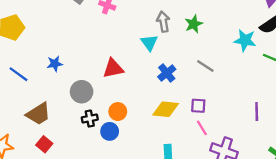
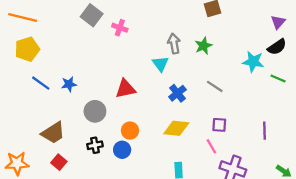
blue line: (19, 74) -> (41, 83), moved
purple square: (198, 106) -> (219, 125), moved
black cross: (90, 119) -> (95, 145), moved

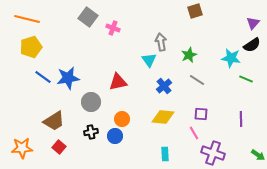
green star: (203, 46) -> (189, 55), moved
green line: (278, 79) -> (246, 79), moved
blue star: (69, 84) -> (68, 78), size x1.6

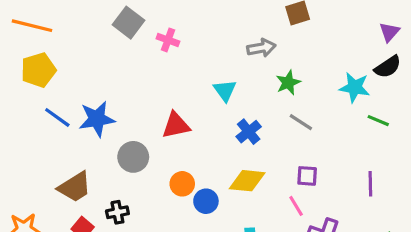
gray arrow: (161, 42) -> (261, 48), moved, turned 90
black cross: (91, 132) -> (117, 212), moved
blue circle: (115, 136) -> (206, 201), moved

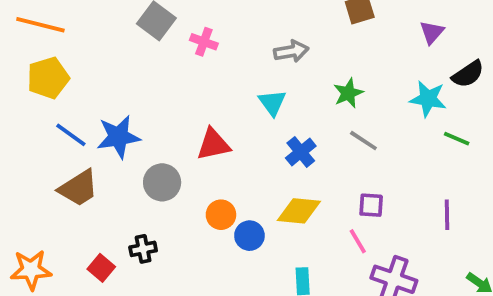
purple triangle: (389, 32) -> (432, 32), moved
gray arrow: (261, 48) -> (291, 51), moved
brown trapezoid: (75, 187) -> (78, 188), moved

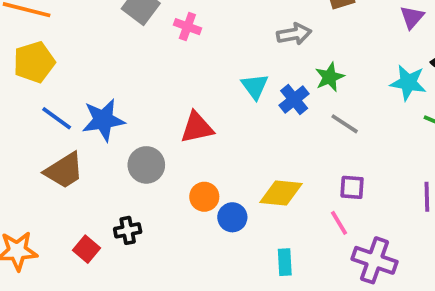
gray arrow: (291, 51) -> (294, 34), moved
blue cross: (301, 152) -> (294, 99), moved

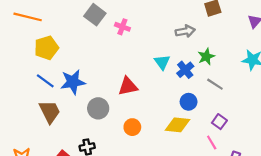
yellow pentagon: (34, 62) -> (46, 48), moved
brown trapezoid: (64, 171) -> (50, 112), turned -85
purple square: (352, 187) -> (219, 122), turned 32
blue circle: (232, 217) -> (189, 102), moved

